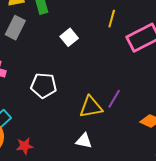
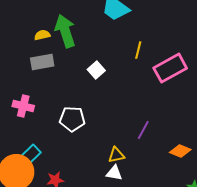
gray rectangle: (15, 28) -> (42, 62), turned 55
yellow triangle: (91, 107) -> (116, 155), moved, size x0.7

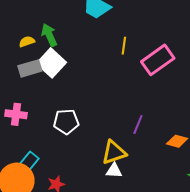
green arrow: (65, 31) -> (49, 35), size x0.7
white square: (96, 70) -> (51, 63), moved, size x1.6
yellow triangle: (116, 155) -> (114, 152), size x1.5

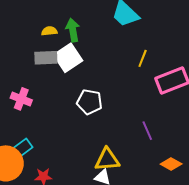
white pentagon: (66, 122) -> (89, 102), moved
purple line: (138, 125) -> (147, 131), moved, turned -60

